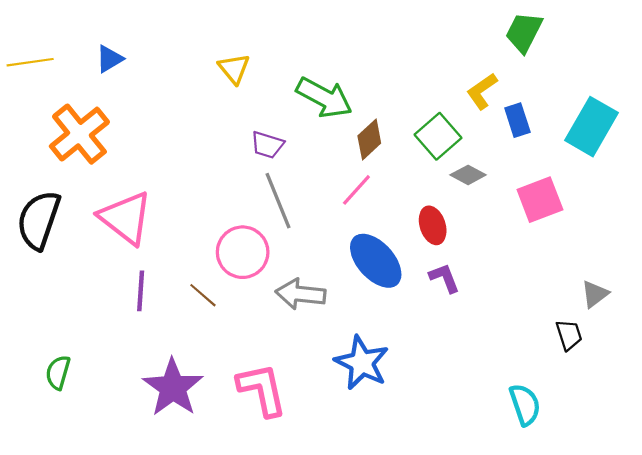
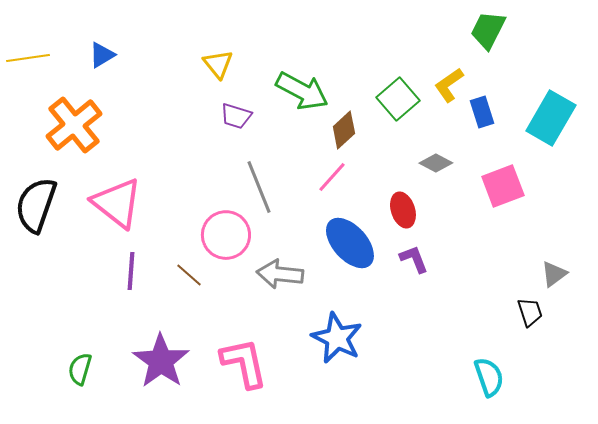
green square: (438, 136) -> (398, 99), moved
purple trapezoid: (267, 145) -> (236, 116), moved
green semicircle: (58, 372) -> (80, 369), moved

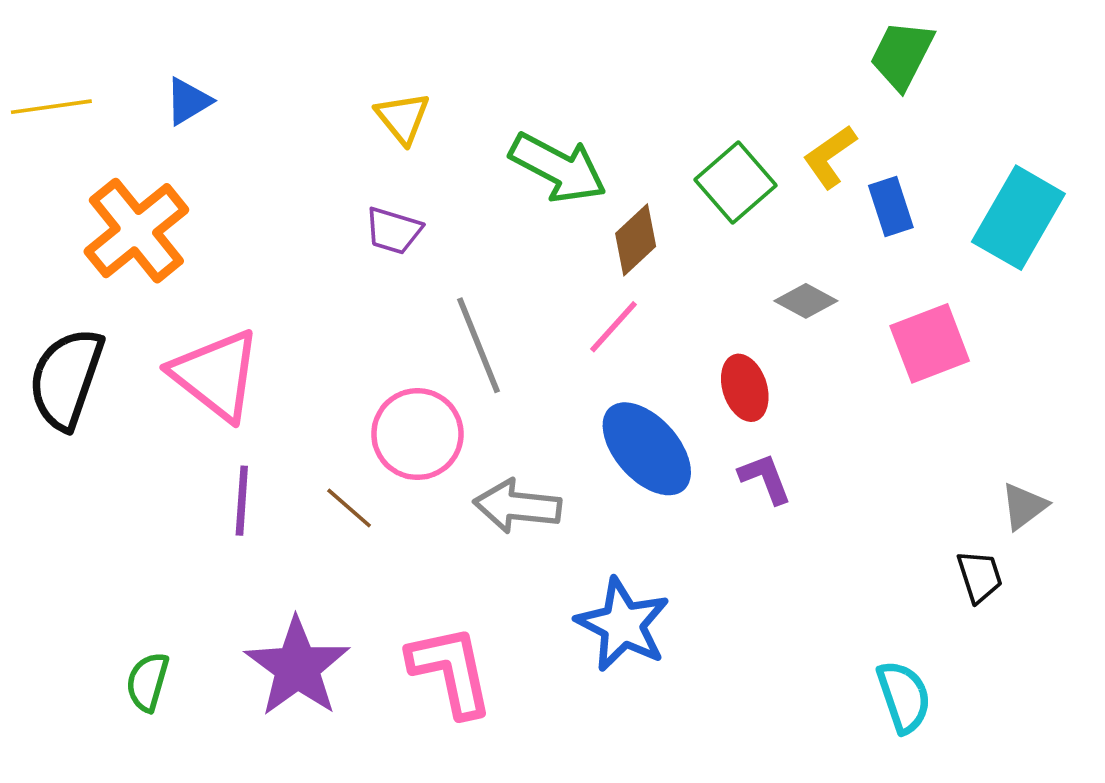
purple trapezoid: (236, 116) -> (393, 231), moved

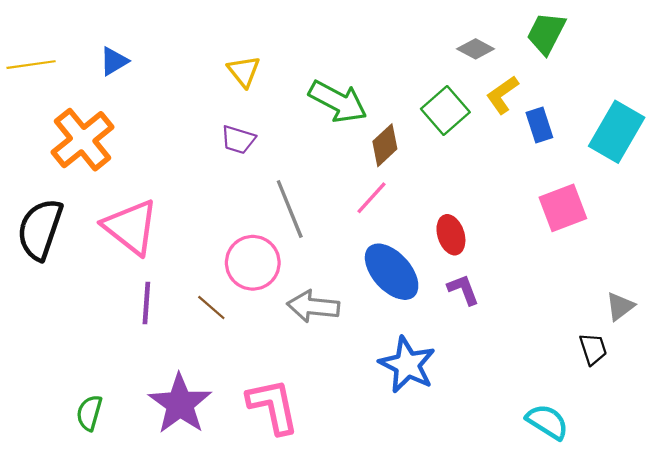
gray diamond: (806, 301) -> (476, 49), moved
blue star: (623, 624) -> (407, 365), moved
cyan semicircle: (904, 697) -> (547, 422), turned -39

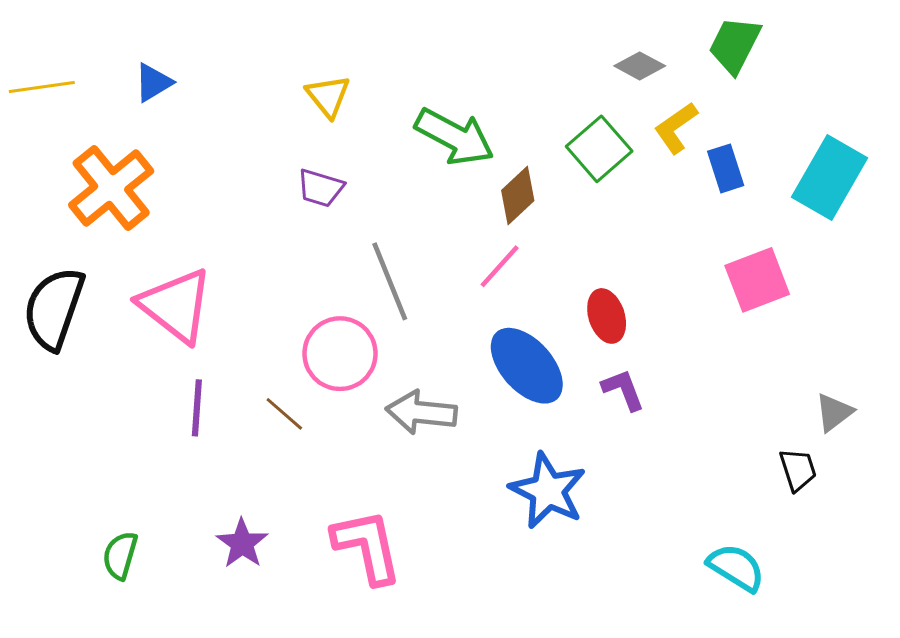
purple star: (180, 404) -> (242, 543), size x0.6

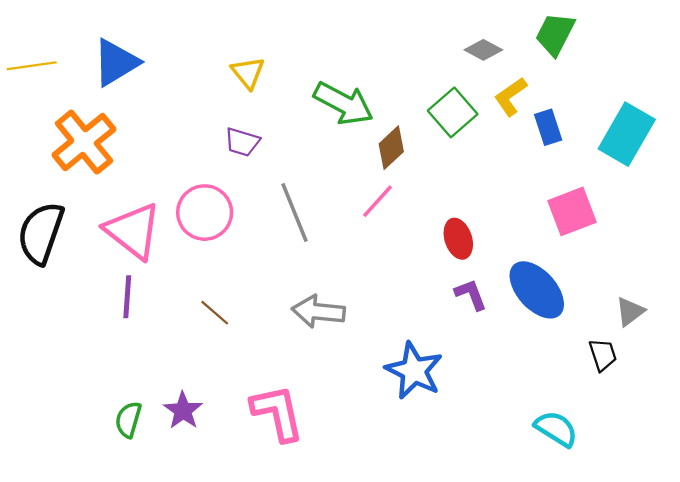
blue triangle: (153, 83) -> (116, 62), size x1.6
pink circle: (340, 354) -> (205, 213), moved
blue ellipse: (527, 366) -> (537, 290), moved
purple line: (197, 408) -> (127, 297), moved
green semicircle: (120, 555) -> (128, 420), moved

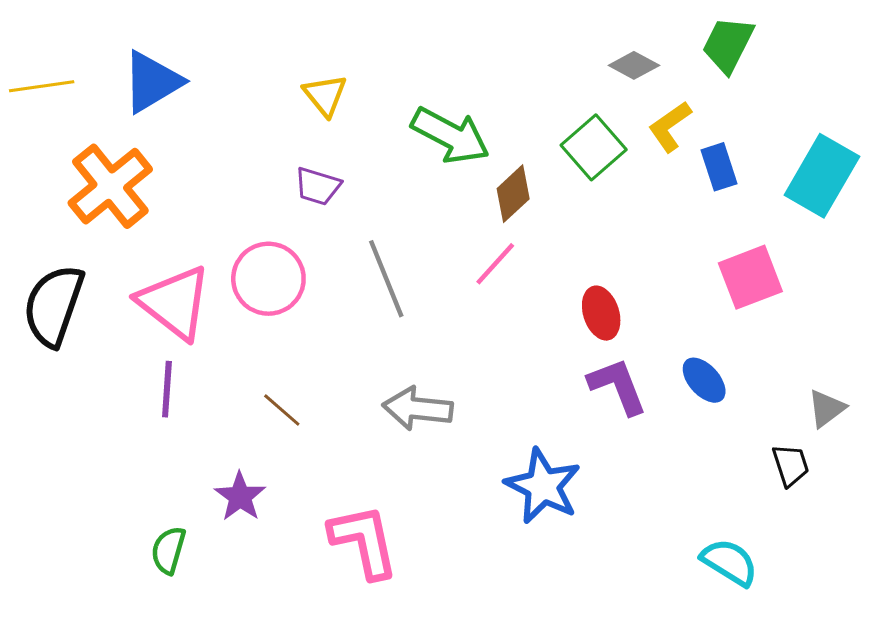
blue ellipse: (537, 290) -> (704, 380), size x0.6
purple L-shape: (471, 294) -> (618, 386), size x1.4
purple star: (183, 411) -> (240, 497), moved

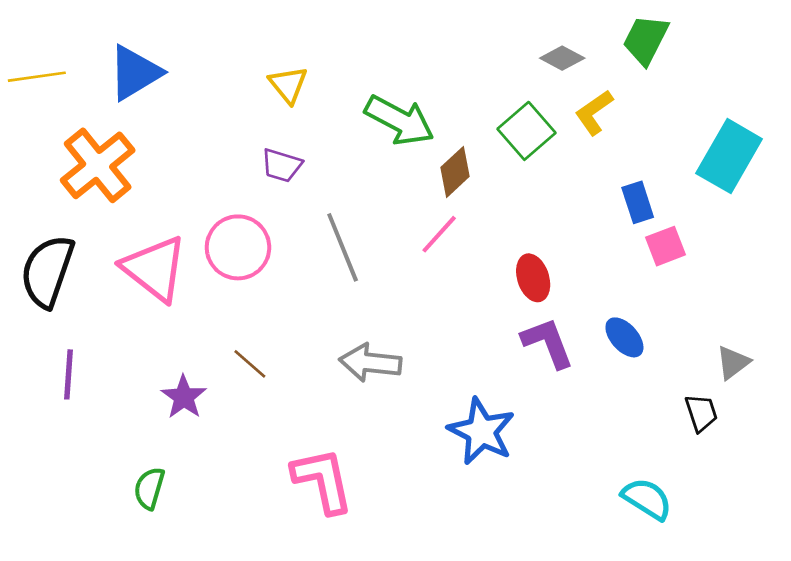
blue rectangle: (719, 167) -> (638, 202), moved
pink square: (750, 277) -> (665, 246), size x0.7
purple line: (167, 389) -> (69, 374), moved
purple star: (240, 497) -> (184, 397), moved

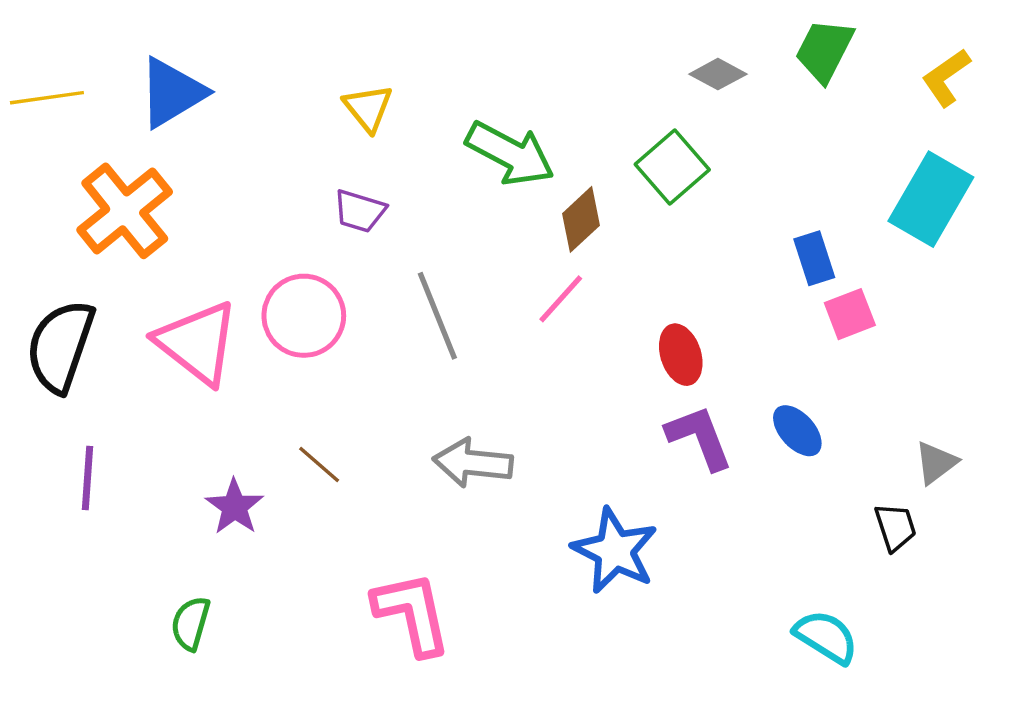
yellow L-shape: (594, 112) -> (946, 77), moved

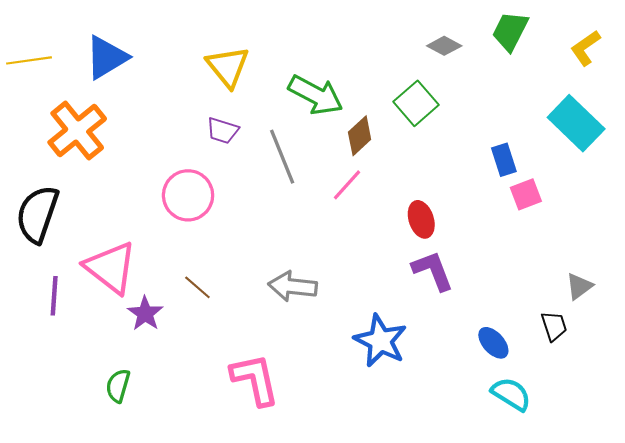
yellow triangle: (368, 108) -> (228, 67), size x1.4
cyan rectangle: (931, 199) -> (576, 123), turned -76
gray line: (437, 316) -> (282, 157), moved
pink triangle: (197, 343) -> (111, 268), moved
blue ellipse: (797, 431) -> (493, 343), moved

